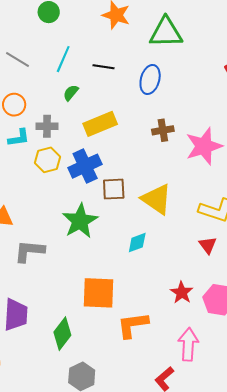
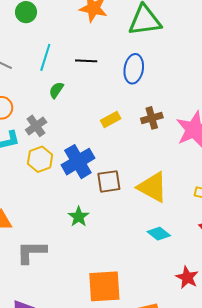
yellow rectangle: (100, 124) -> (111, 119), moved, size x0.6
gray cross: (47, 126) -> (36, 126), turned -30
green star: (80, 221) -> (79, 217), size x0.6
cyan diamond: (137, 243) -> (159, 234), moved, turned 65

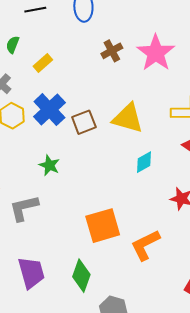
yellow rectangle: (111, 119) -> (43, 63), moved
green star: (79, 217) -> (49, 165), moved
cyan diamond: (159, 234) -> (144, 162), turned -55

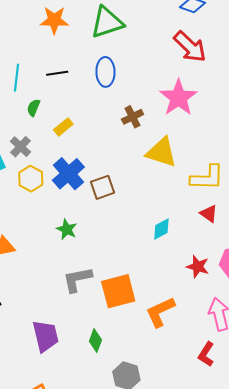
pink star: (156, 53) -> (178, 98), moved
yellow triangle: (128, 118) -> (161, 152), moved
gray L-shape: (24, 208) -> (77, 279), moved
green diamond: (81, 276) -> (95, 341), size x0.7

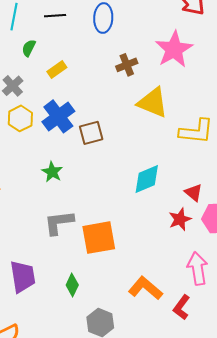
red triangle: (209, 214) -> (194, 193), moved
cyan diamond: (161, 229) -> (147, 179), size x1.4
red star: (198, 267) -> (180, 219), turned 30
orange L-shape: (160, 312) -> (145, 288), moved, turned 60

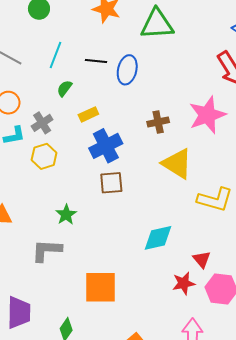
blue ellipse: (103, 18) -> (127, 70), moved
blue cross: (58, 116) -> (106, 146), moved
gray L-shape: (59, 223) -> (47, 250), moved

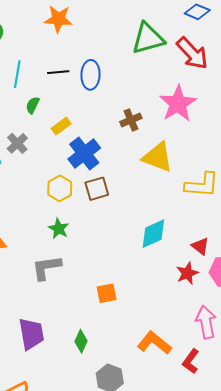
green triangle: (157, 24) -> (148, 39), moved
yellow hexagon: (44, 156) -> (60, 188), moved
orange square: (101, 287) -> (107, 293), size x0.6

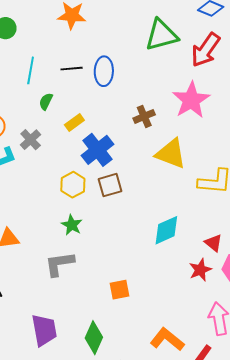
red arrow: (192, 53) -> (206, 50), turned 78
green diamond: (81, 341) -> (94, 338), size x1.4

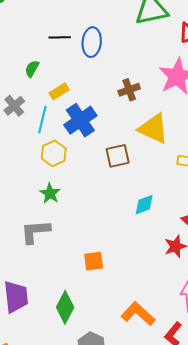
cyan line: (31, 70) -> (42, 120), moved
brown square: (110, 185) -> (118, 156), moved
cyan diamond: (166, 230) -> (144, 205), size x0.7

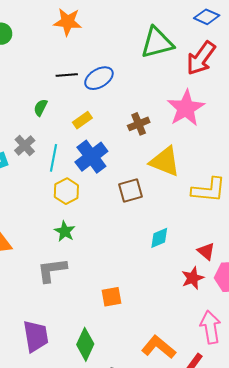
blue ellipse: (92, 42) -> (99, 78), turned 56
yellow rectangle: (59, 91) -> (82, 120), moved

